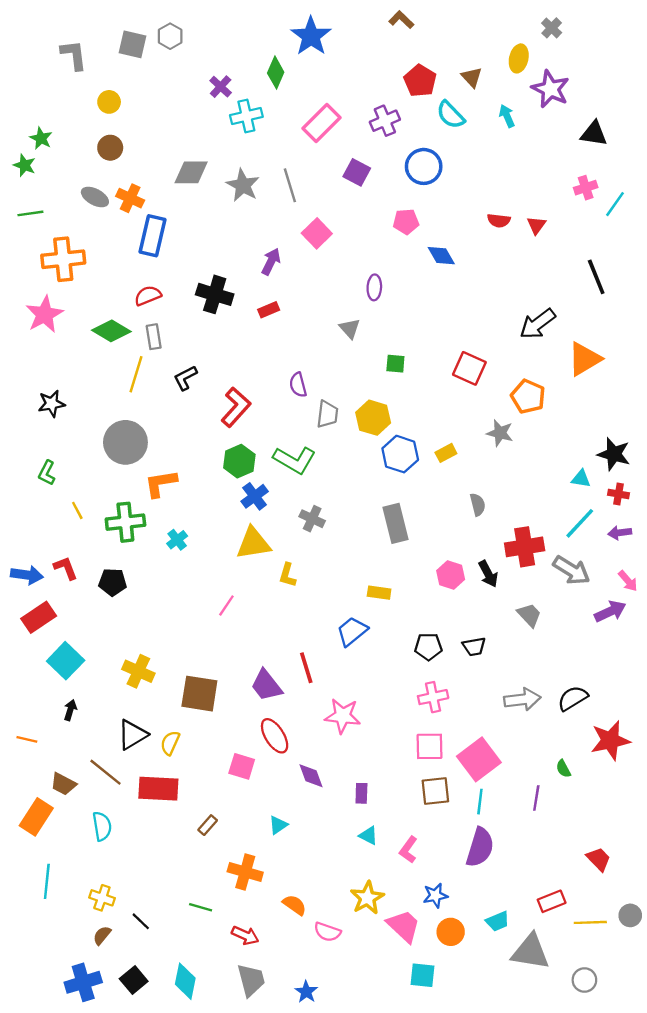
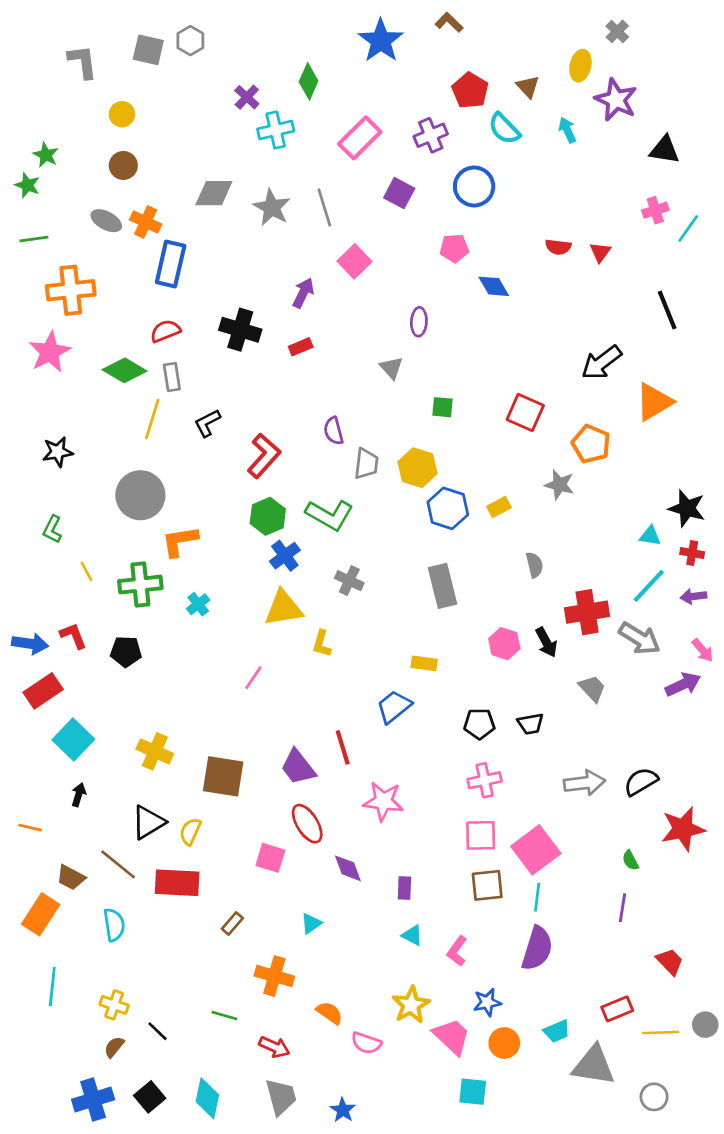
blue star: (311, 36) -> (381, 41), moved
purple line: (536, 798) -> (623, 908), moved

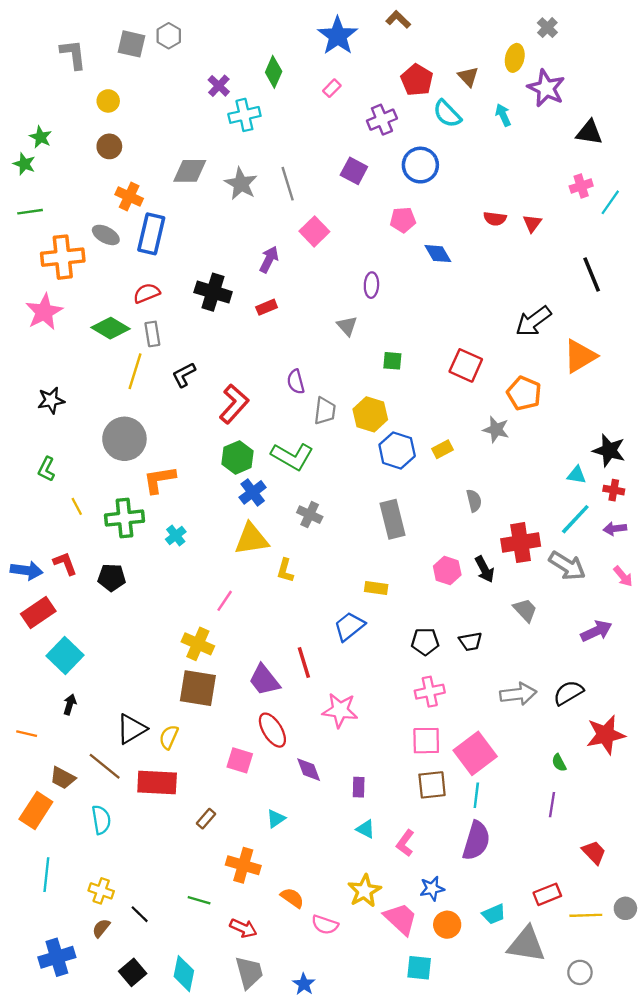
pink rectangle: (360, 138) -> (332, 88), moved, size x0.5
gray ellipse: (106, 221) -> (106, 235), moved
purple arrow: (683, 684) -> (596, 631), moved
yellow cross: (155, 751) -> (198, 644), moved
blue cross: (93, 1100) -> (57, 957), moved

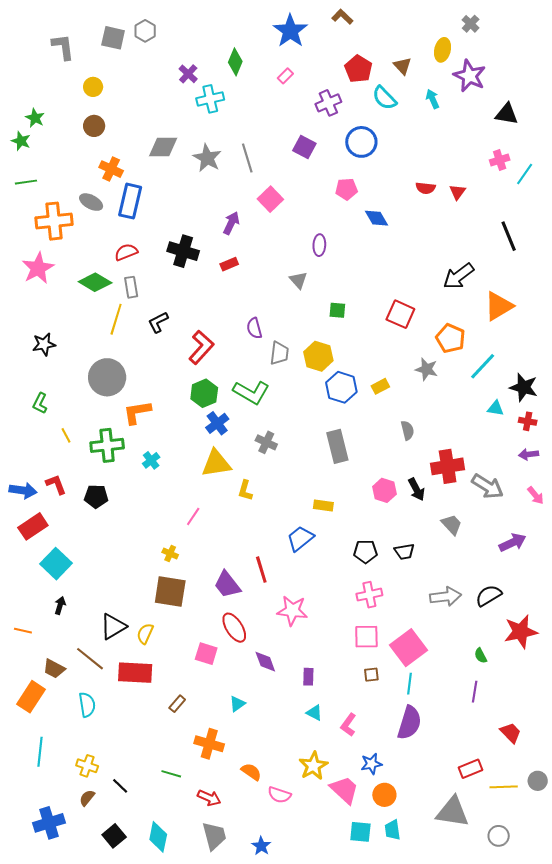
cyan line: (575, 519) -> (483, 366), moved
yellow cross: (198, 644) -> (170, 554), size x0.6
brown square: (432, 785) -> (371, 675), size x0.6
cyan trapezoid: (494, 914) -> (392, 830), moved, turned 105

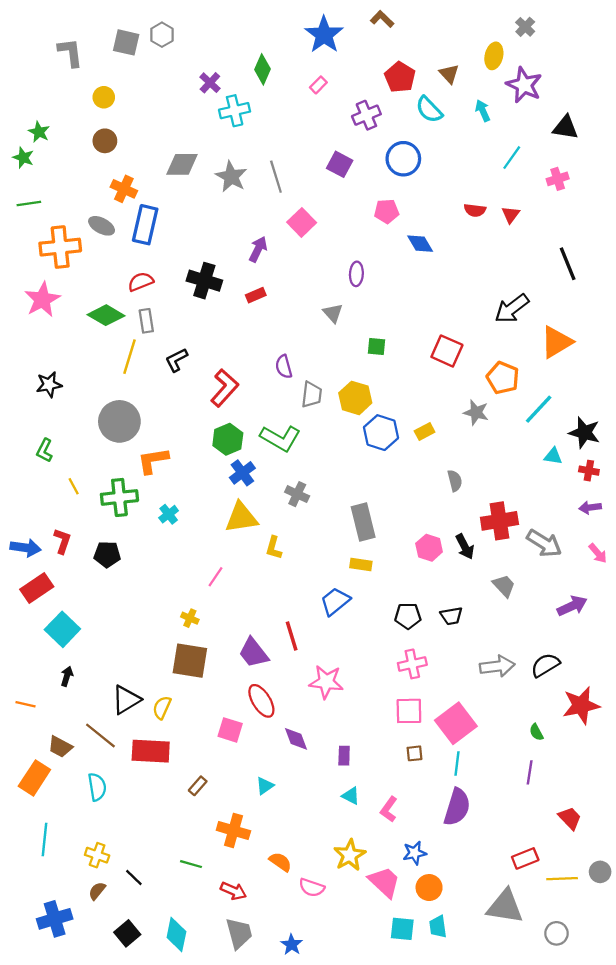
cyan line: (525, 174) -> (512, 158), moved
gray rectangle: (337, 446) -> (363, 522), moved
red L-shape: (56, 484) -> (62, 541), turned 40

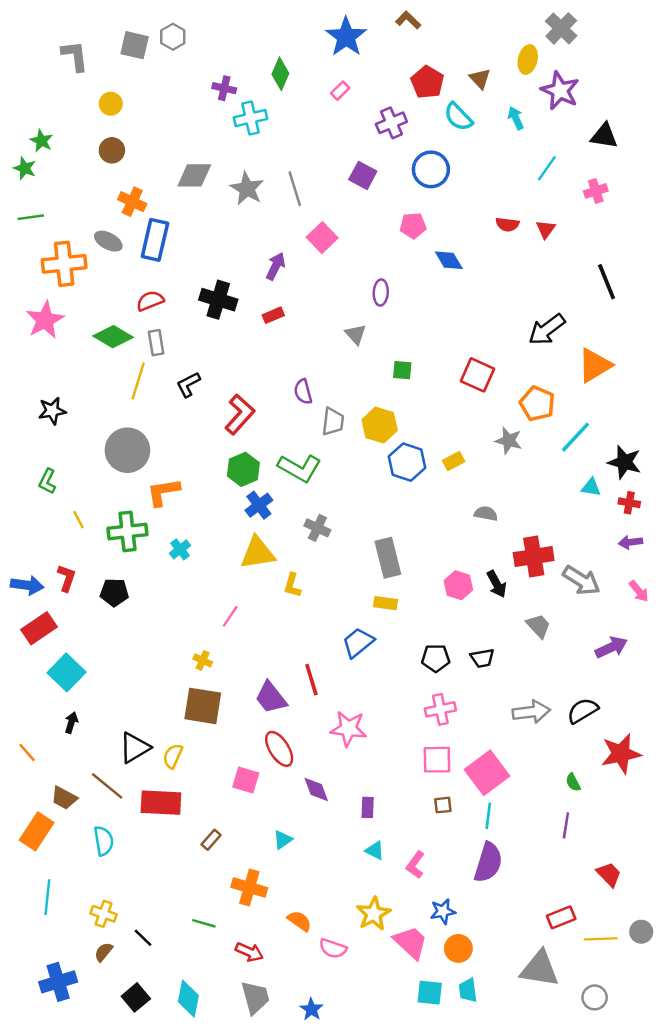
gray cross: (525, 27) -> (561, 28), size x1.5
purple cross: (210, 83) -> (224, 88), turned -30
gray semicircle: (455, 481) -> (486, 514), turned -65
orange line: (26, 704) -> (27, 752), turned 36

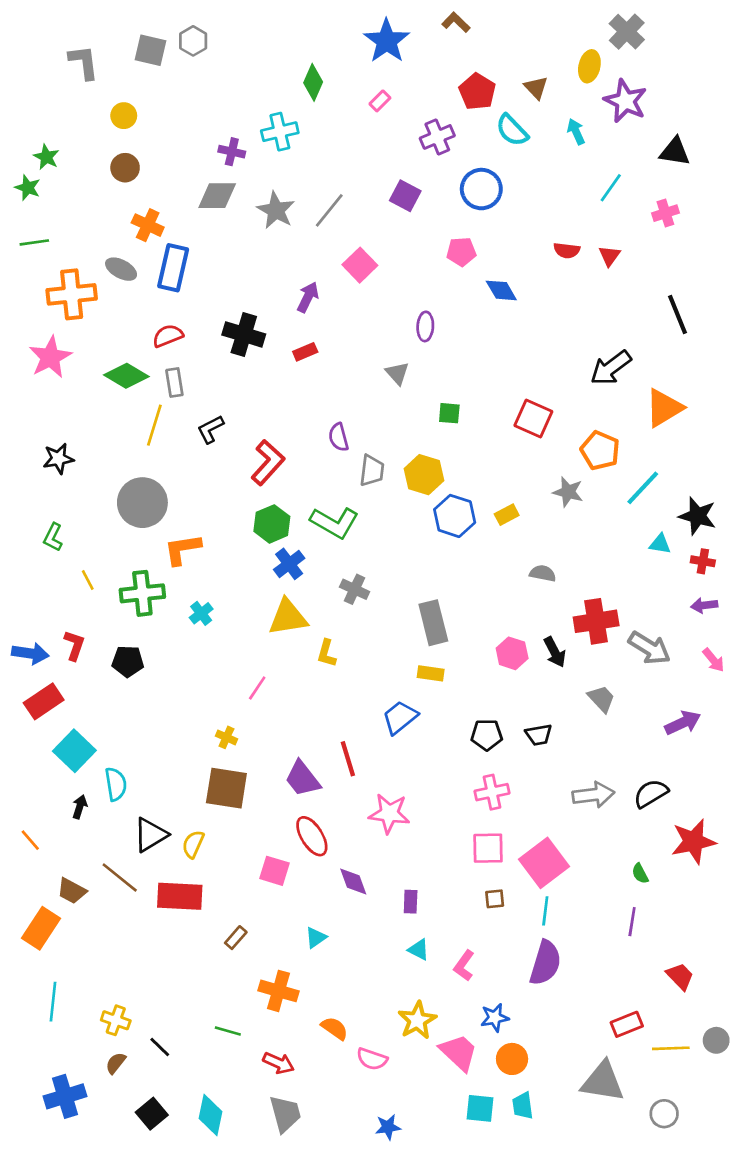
purple cross: (224, 88) -> (232, 152), moved
gray line: (295, 189) -> (329, 210), turned 56
cyan semicircle: (104, 841) -> (116, 784), moved
blue star: (311, 1009) -> (388, 1127), moved, turned 30

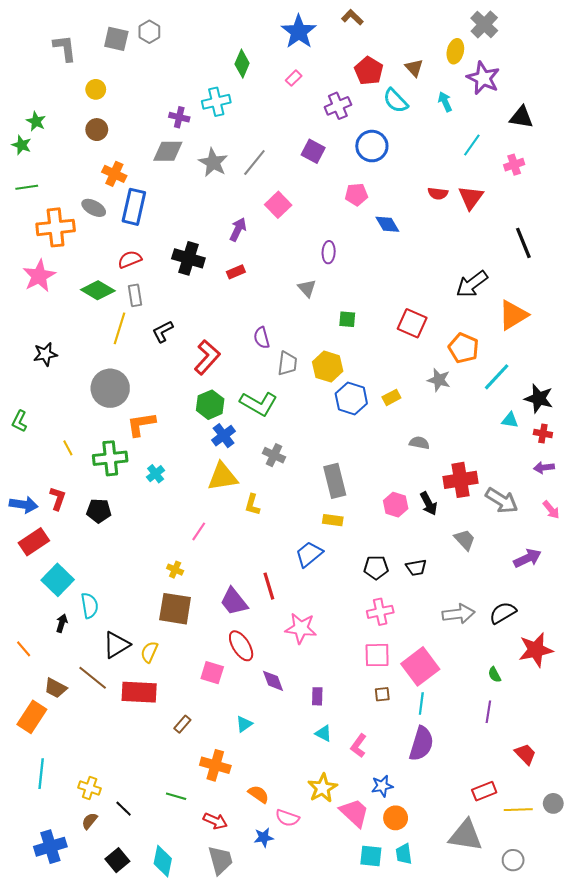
red triangle: (609, 256) -> (471, 198), size x1.5
green L-shape: (53, 537) -> (19, 421), moved
blue star: (388, 1127) -> (264, 837), moved

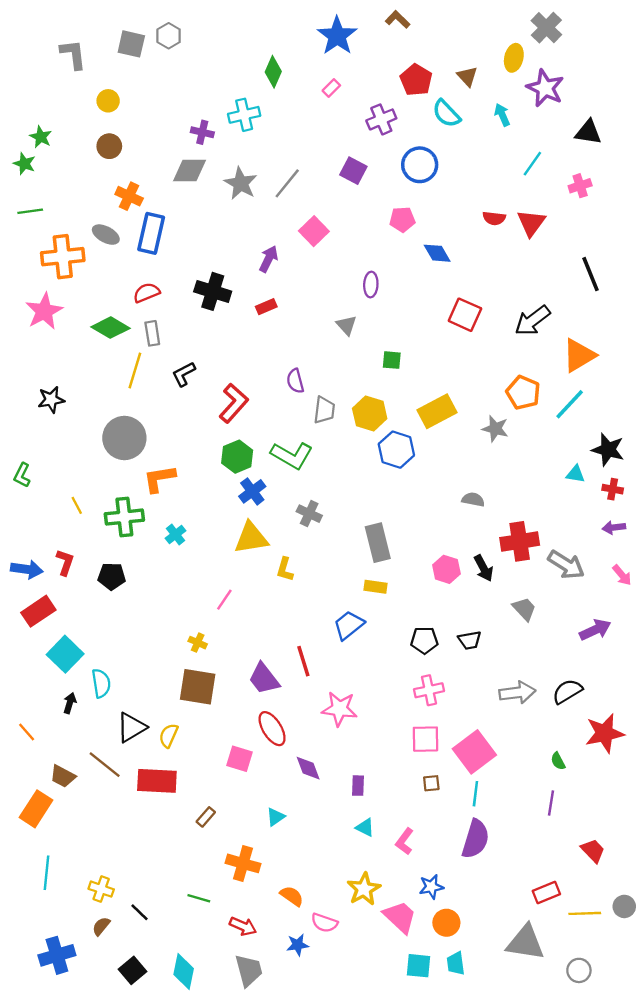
red square: (412, 323) -> (465, 315), moved
cyan line: (497, 377) -> (570, 404), moved
yellow rectangle: (391, 397) -> (437, 411), moved, size x1.8

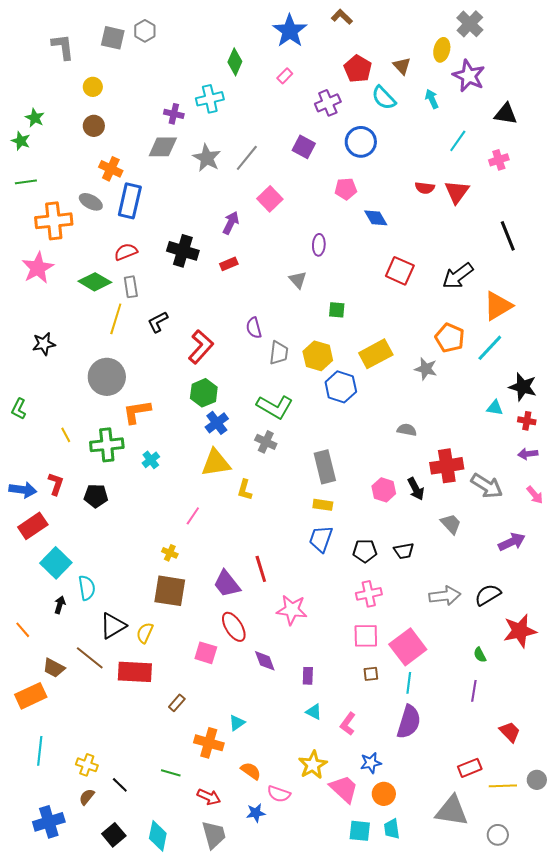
green L-shape: (292, 455) -> (275, 407), moved
blue trapezoid: (349, 625) -> (321, 539), moved, turned -32
orange rectangle: (36, 809) -> (31, 696), turned 32
cyan triangle: (276, 817) -> (237, 723), moved

